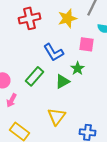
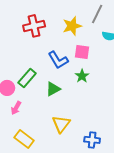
pink square: (86, 44) -> (82, 52), moved
green rectangle: (34, 76) -> (27, 78), moved
green triangle: (62, 81) -> (53, 89), moved

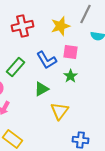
green rectangle: (27, 78) -> (15, 67), moved
yellow triangle: (61, 124) -> (59, 111), moved

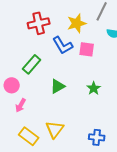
blue L-shape: (46, 60) -> (63, 45), moved
green star: (70, 76) -> (94, 88), moved
yellow triangle: (59, 111) -> (55, 129), moved

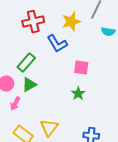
pink square: (87, 49) -> (81, 68), moved
green triangle: (58, 86) -> (29, 85), moved
green star: (94, 88) -> (78, 94), moved

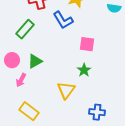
green rectangle: (26, 63) -> (25, 29), moved
yellow triangle: (49, 128) -> (66, 90), moved

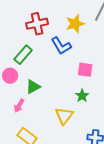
pink circle: (12, 60) -> (10, 76), moved

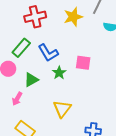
blue L-shape: (61, 46) -> (48, 53), moved
green star: (82, 96) -> (59, 73), moved

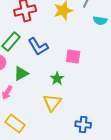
green star: (59, 73) -> (57, 79), moved

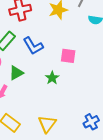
yellow triangle: (52, 103) -> (47, 124), moved
blue cross: (83, 125) -> (91, 122), moved, turned -35

